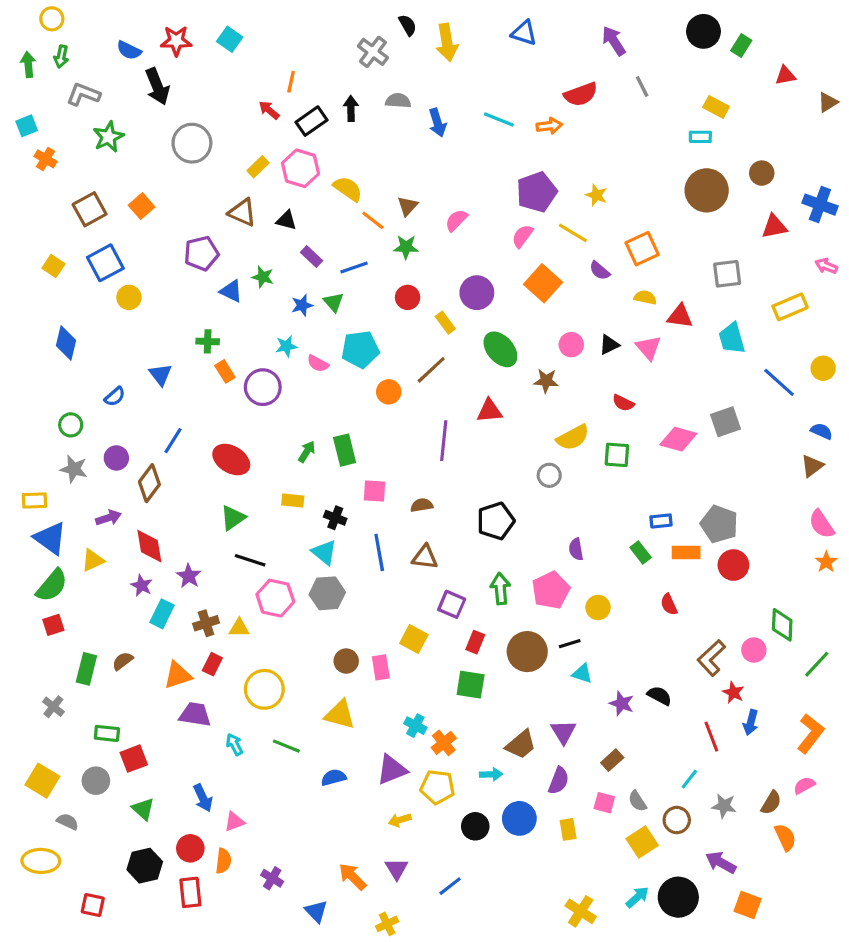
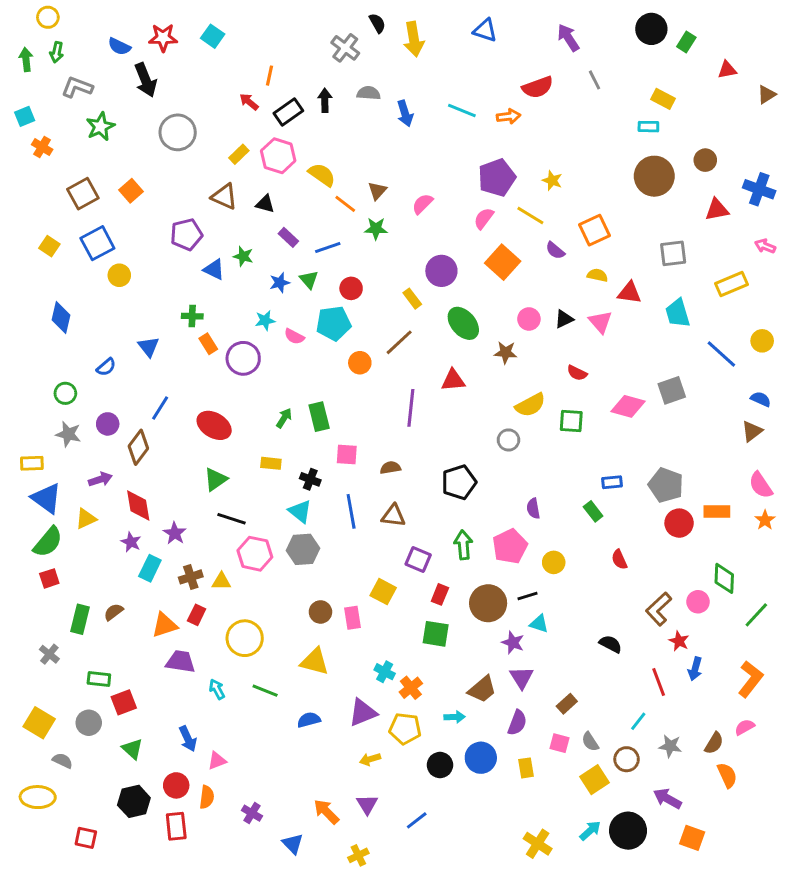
red circle: (408, 297) -> (351, 288), moved
orange rectangle: (686, 552) -> (717, 511), moved
purple star: (622, 704) -> (513, 643), moved

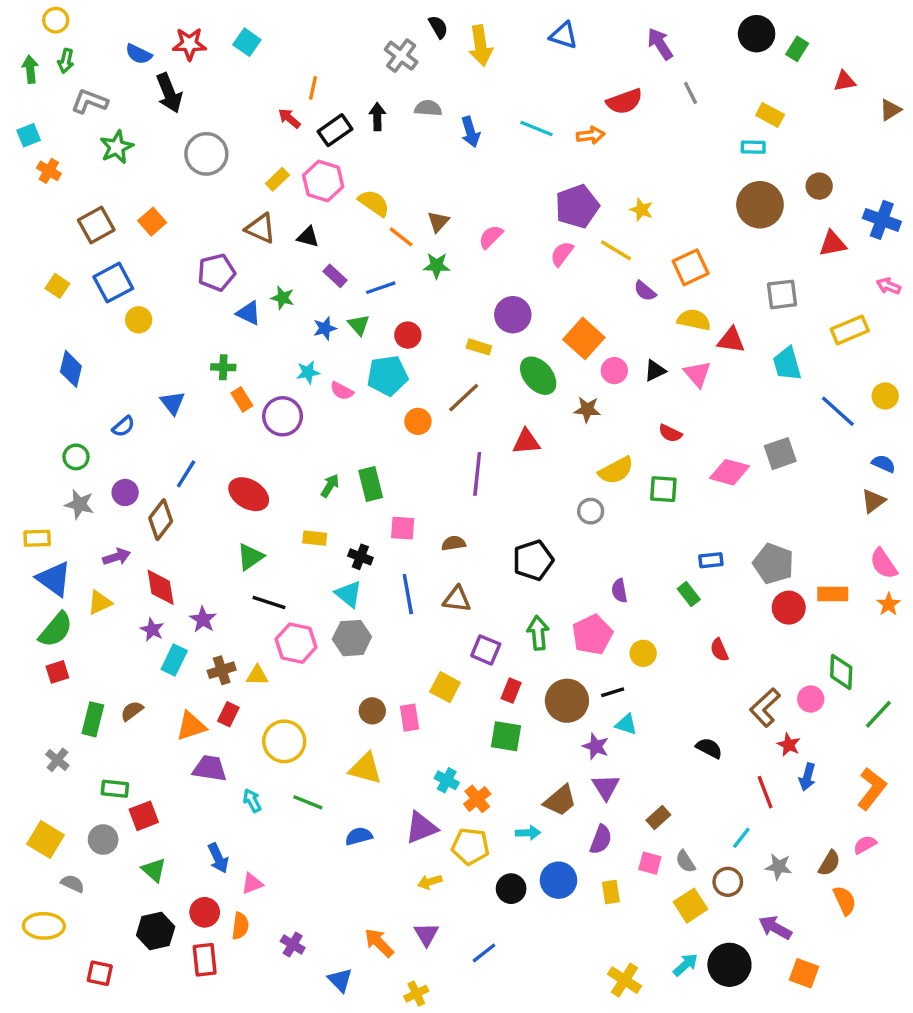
orange square: (503, 262) -> (584, 338), moved
yellow semicircle: (597, 275) -> (694, 320), size x1.4
yellow rectangle: (412, 299) -> (479, 347), turned -36

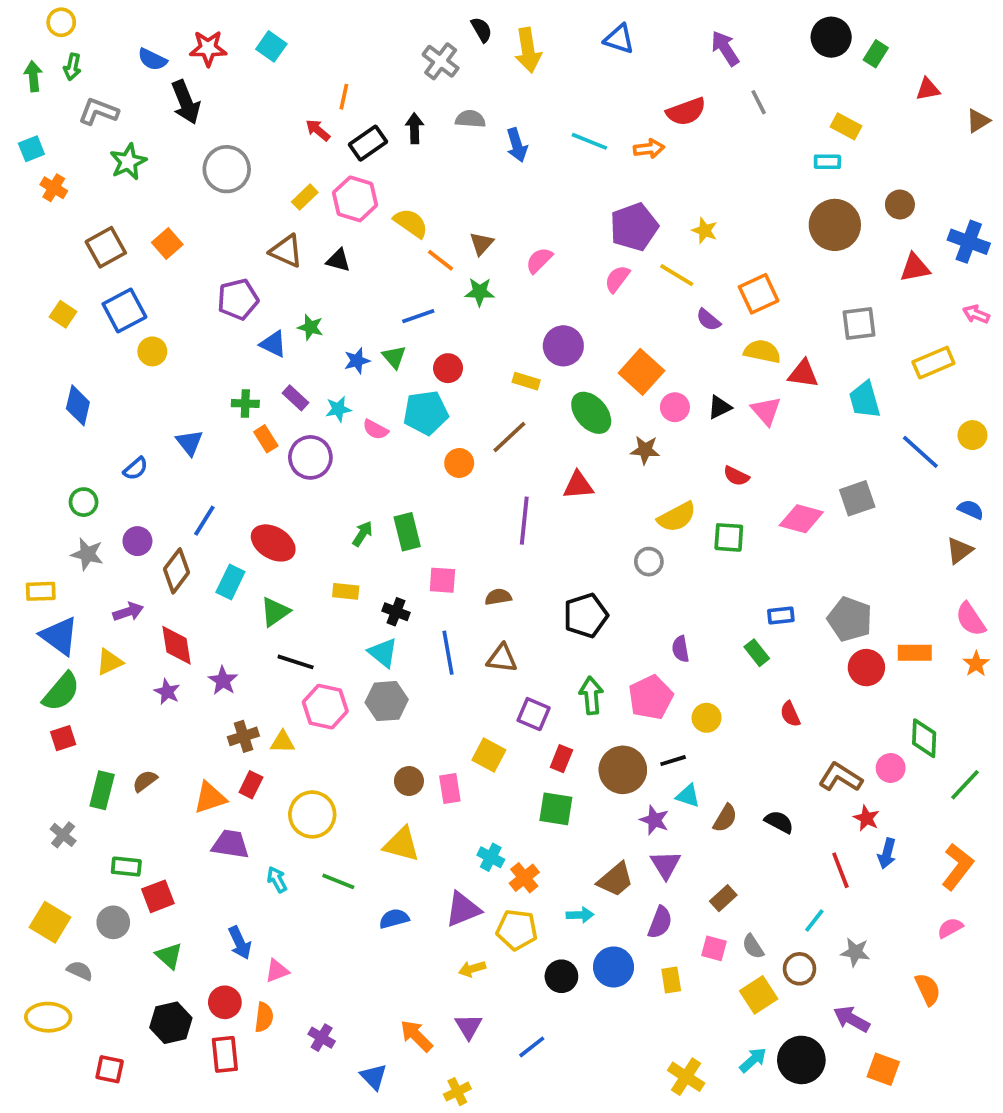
purple rectangle: (335, 276) -> (296, 398), moved
cyan rectangle: (174, 660) -> (230, 582), moved
brown L-shape: (765, 707) -> (840, 777), turned 75
brown semicircle: (829, 863) -> (725, 818), moved

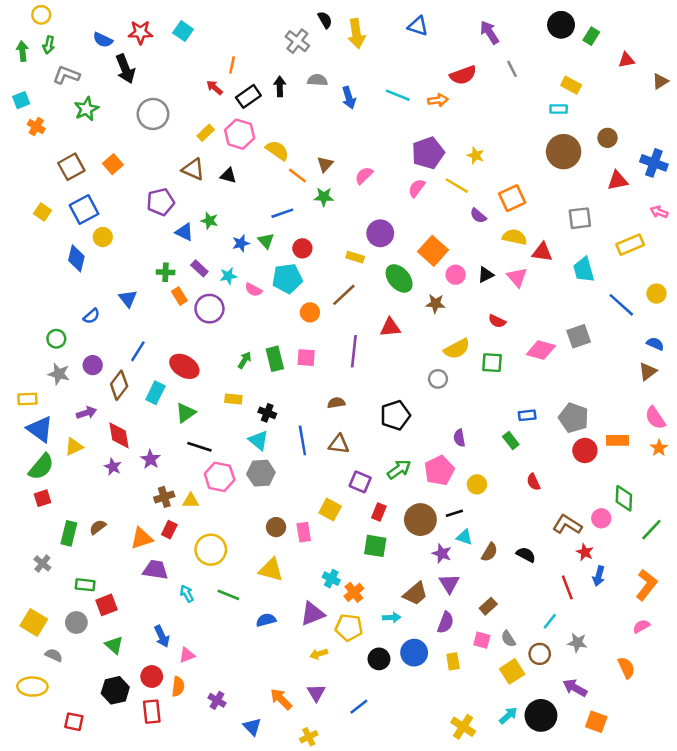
blue diamond: (78, 405) -> (76, 258), moved
pink square: (442, 580) -> (306, 358), moved
green arrow: (591, 695) -> (399, 469), turned 60

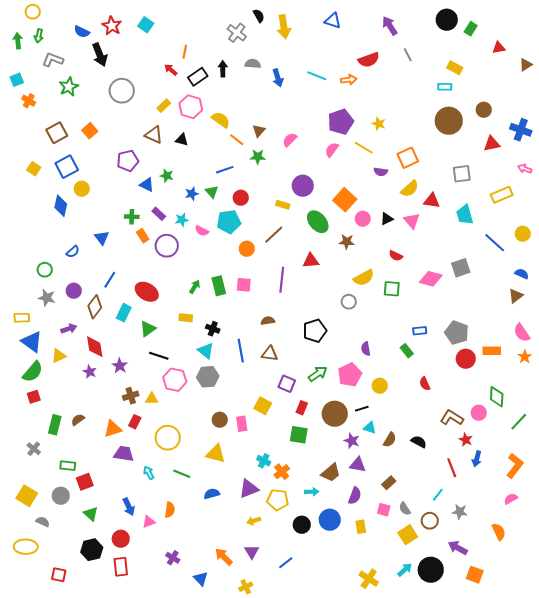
red star: (140, 32) -> (112, 26), turned 30
purple semicircle: (478, 216) -> (381, 172), turned -32
yellow semicircle: (515, 237) -> (410, 189), turned 126
purple triangle: (449, 584) -> (358, 465), turned -48
orange semicircle: (178, 687) -> (170, 510), moved

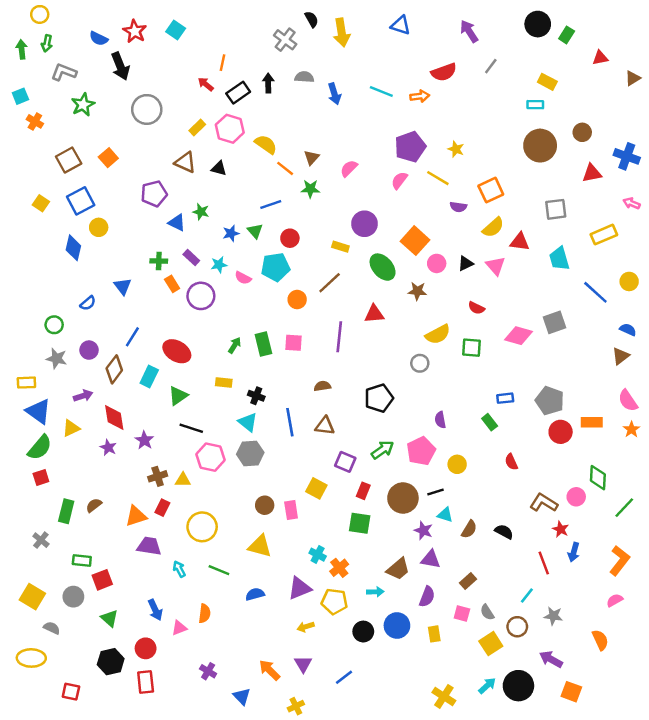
gray line: (408, 55) -> (491, 66), turned 64

